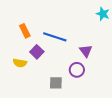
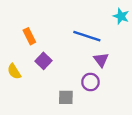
blue line: (55, 37) -> (87, 36), moved
yellow semicircle: (20, 63) -> (14, 71), moved, turned 48

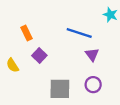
purple circle: (90, 82) -> (93, 85), moved
gray square: (66, 97) -> (60, 89), size x1.5

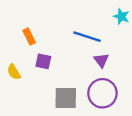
purple square: (39, 56) -> (43, 61), turned -32
purple circle: (93, 85) -> (102, 93), size x1.6

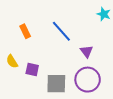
blue line: (87, 37) -> (61, 31), moved, turned 30
purple square: (43, 61) -> (32, 70), moved

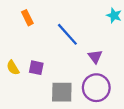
orange rectangle: (25, 31) -> (27, 18), moved
purple square: (32, 70) -> (36, 68), moved

